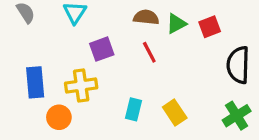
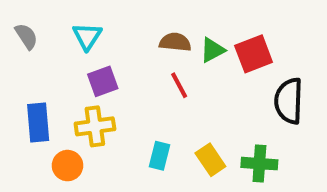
red square: (210, 27) -> (254, 54), size x1.4
purple square: (102, 49) -> (103, 81), moved
green cross: (237, 116) -> (259, 164), moved, turned 36

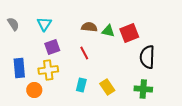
green triangle: (212, 50) -> (108, 31), turned 40
red line: (179, 85) -> (84, 53), moved
green cross: (259, 164) -> (143, 89), moved

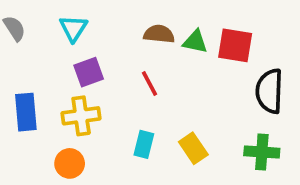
red square: (129, 33) -> (235, 45), turned 30
orange circle: (34, 90) -> (70, 163), moved

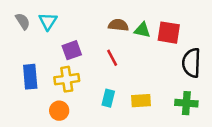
cyan triangle: (73, 28) -> (48, 21), moved
yellow rectangle: (193, 148) -> (141, 101), turned -60

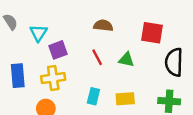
cyan triangle: (48, 21) -> (38, 33), moved
green triangle: (142, 30) -> (126, 60), moved

